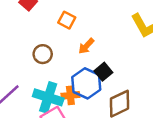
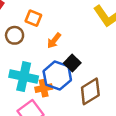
brown circle: (43, 54) -> (15, 35), moved
cyan cross: (48, 97) -> (24, 77), moved

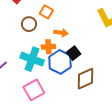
orange arrow: (54, 41) -> (61, 33), turned -128
orange cross: (44, 88) -> (48, 47), moved

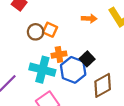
orange square: (46, 12) -> (50, 30), moved
orange arrow: (61, 33) -> (89, 19), moved

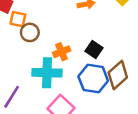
orange square: (50, 30) -> (18, 19), moved
blue hexagon: (73, 70) -> (93, 79), moved

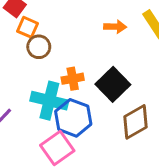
black square: (94, 50) -> (113, 84), size x1.5
blue hexagon: (93, 79) -> (73, 118), moved

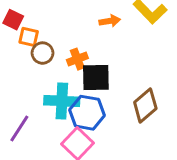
orange cross: (73, 79) -> (77, 59), moved
black square: (113, 84) -> (96, 77), moved, turned -36

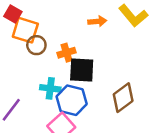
orange square: (29, 37) -> (25, 30), size x1.5
cyan cross: (62, 101) -> (50, 88), size x0.7

